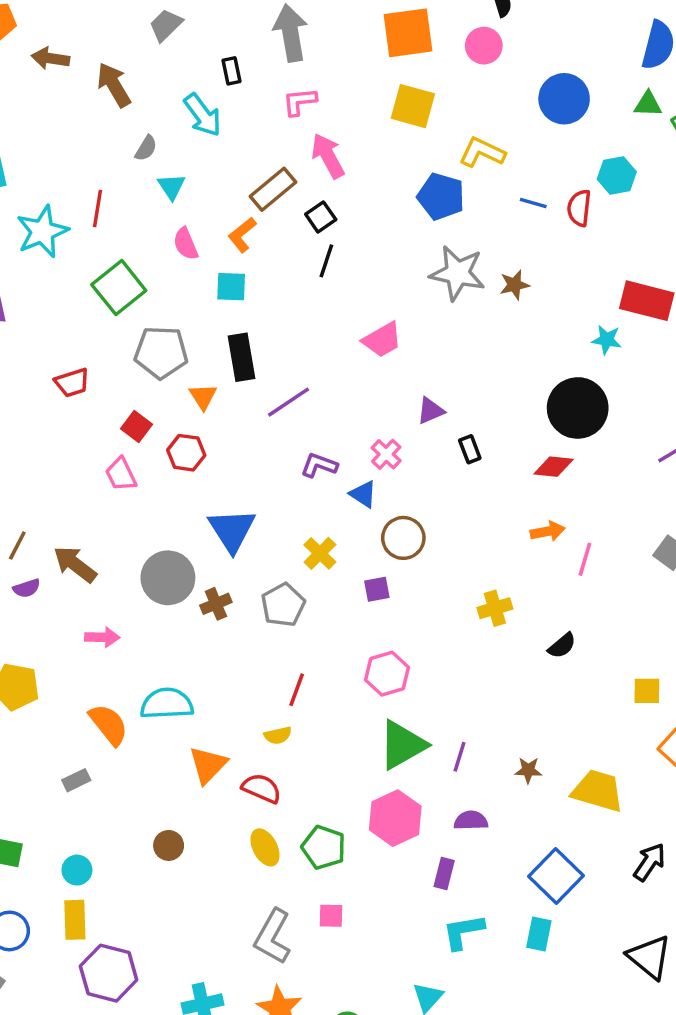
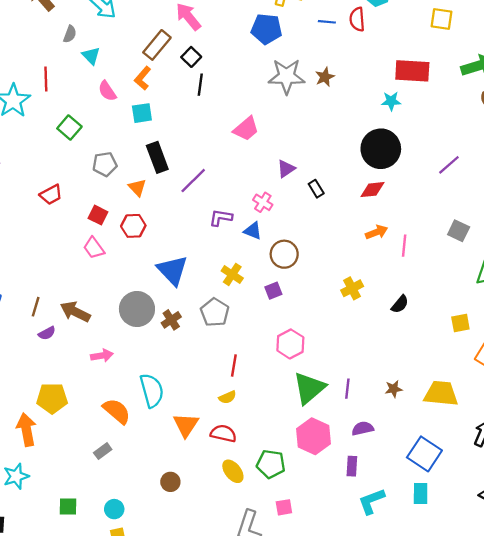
green square: (119, 288) -> (69, 127), size x0.7
gray pentagon: (161, 352) -> (105, 164), size x0.7
cyan semicircle: (167, 704) -> (152, 390), turned 88

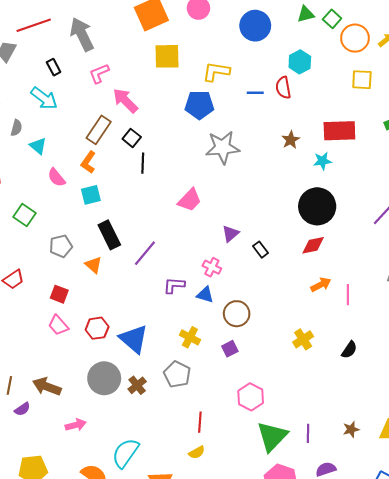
brown star: (325, 77) -> (291, 140), moved
red hexagon: (133, 226) -> (97, 328), moved
cyan semicircle: (152, 390) -> (125, 453), turned -124

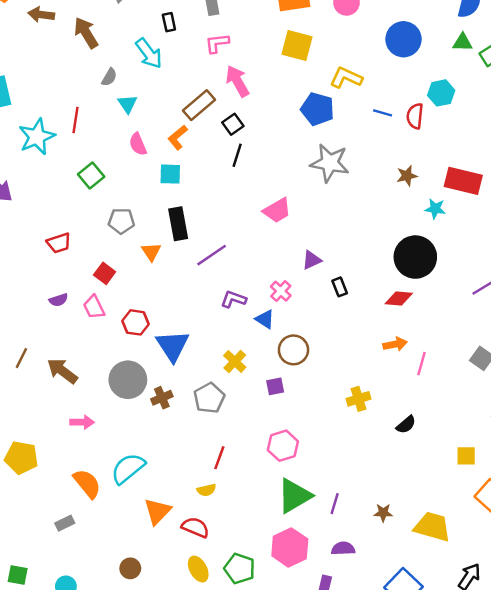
purple semicircle: (22, 409) -> (58, 300), moved

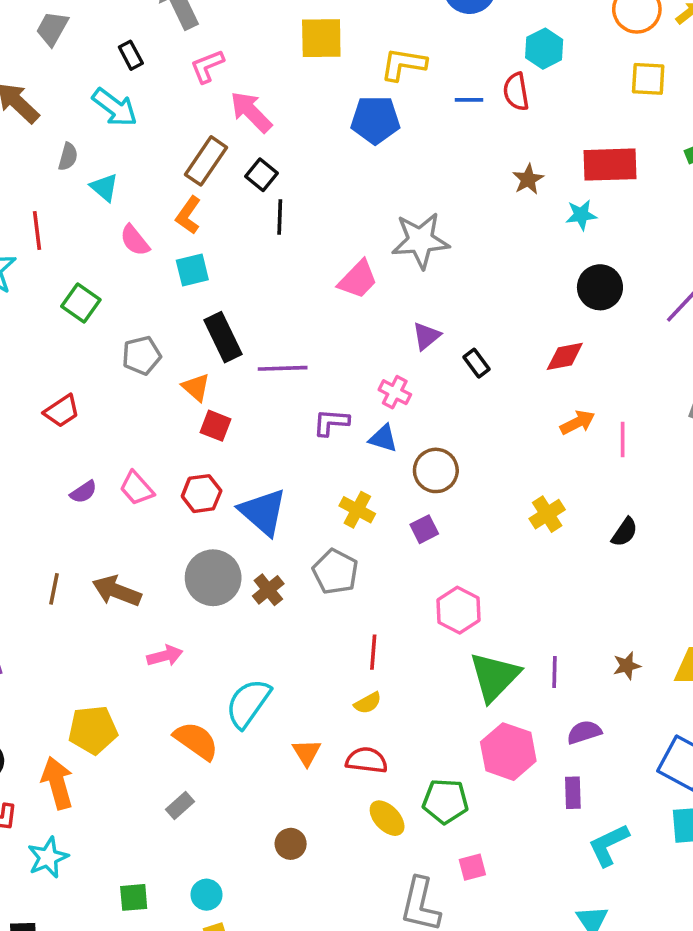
gray star: (330, 163) -> (420, 240), moved
purple line: (212, 255) -> (283, 368), turned 48
black circle: (415, 257) -> (600, 287), moved, size x0.7
red square: (105, 273) -> (215, 426), moved
orange triangle: (157, 511) -> (307, 752), size x0.7

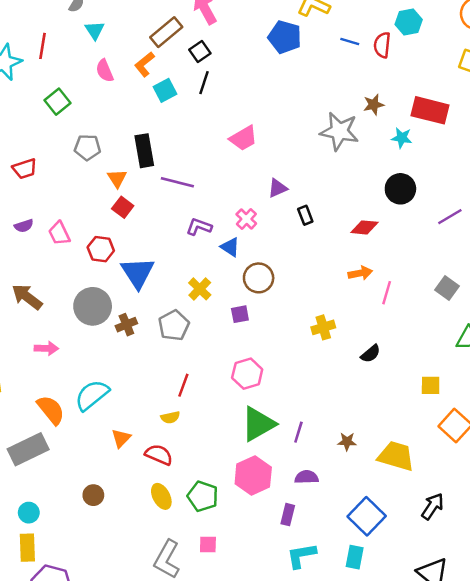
gray star: (420, 240) -> (339, 131), moved
cyan square: (192, 270) -> (165, 90), moved, turned -30
gray rectangle: (180, 805) -> (28, 449), size x2.0

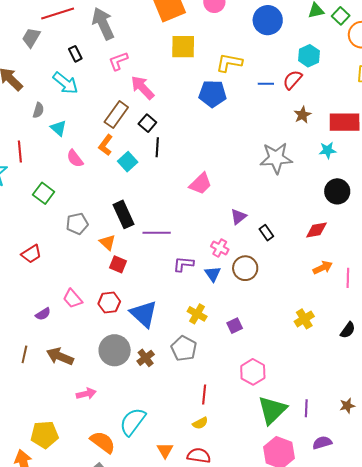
red semicircle: (382, 45) -> (293, 80), turned 50
brown star: (374, 105) -> (302, 115), moved
purple semicircle: (24, 226) -> (43, 314), moved
blue triangle: (230, 247) -> (213, 274), turned 36
brown circle: (259, 278) -> (245, 268), moved

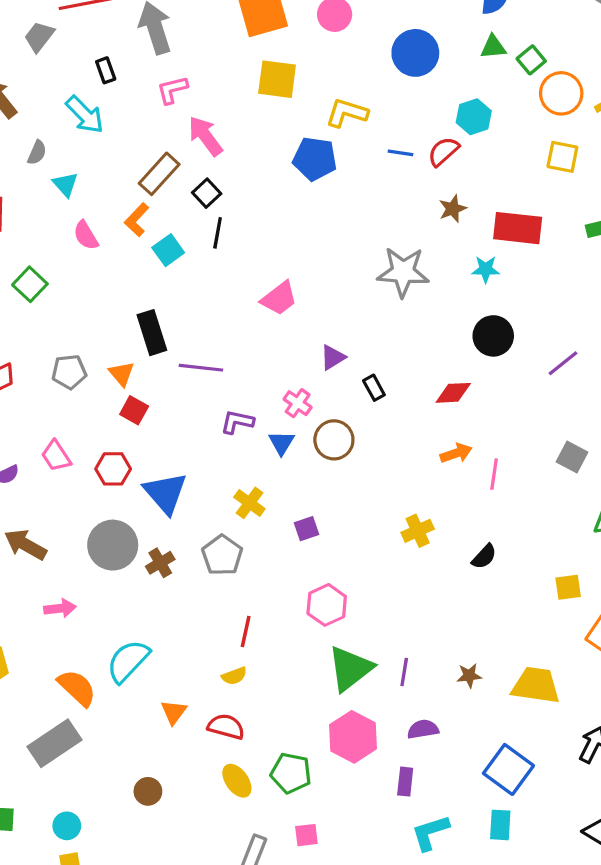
gray pentagon: (77, 224) -> (69, 372), moved

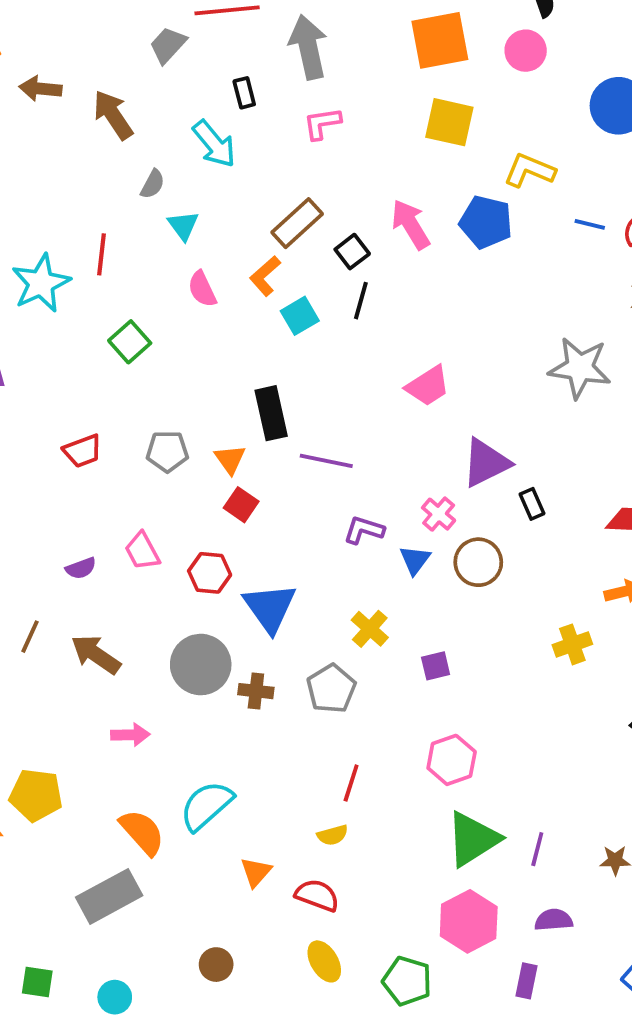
pink arrow: (205, 136) -> (411, 224), moved
purple triangle: (333, 357) -> (486, 463), size x1.6
yellow cross: (418, 531) -> (572, 644), moved
brown cross: (160, 563) -> (256, 691), turned 32
green pentagon: (291, 773) -> (407, 981), moved

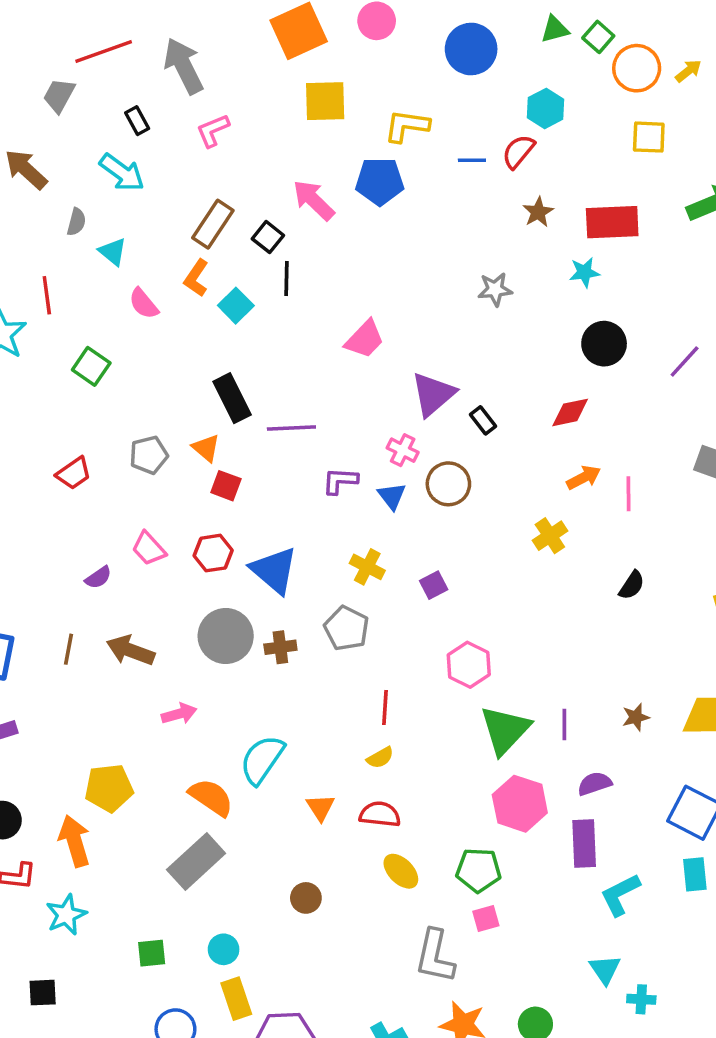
gray star: (580, 368) -> (495, 289), size x0.6
purple rectangle: (527, 981) -> (584, 843), size x1.5

